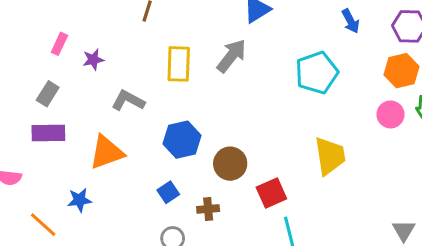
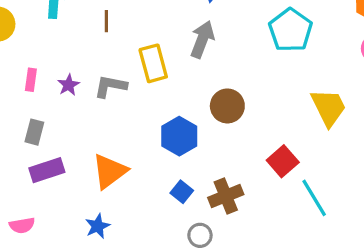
gray L-shape: (128, 101) -> (110, 86), moved
brown circle: (230, 164) -> (227, 106), moved
brown cross: (208, 209) -> (226, 196), size x1.5

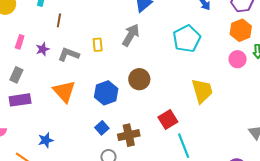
brown line: (106, 21) -> (59, 20), moved
yellow rectangle: (153, 63) -> (98, 45), size x0.6
orange triangle: (110, 171) -> (64, 91), moved, turned -45

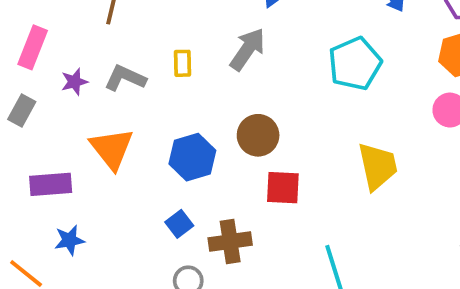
pink rectangle: (20, 42) -> (33, 47), size x1.5
purple star: (43, 49) -> (74, 82), moved
purple rectangle: (20, 100) -> (51, 184), moved
red square: (168, 119) -> (283, 188), moved, turned 30

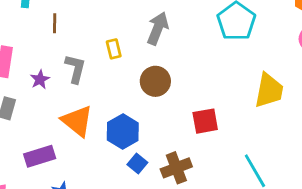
gray L-shape: (125, 78) -> (75, 69), turned 92
brown circle: (258, 135) -> (155, 81), moved
blue hexagon: (192, 157) -> (123, 131), moved
yellow trapezoid: (378, 166) -> (269, 91), turned 36

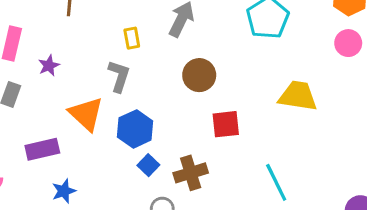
gray L-shape: (75, 69) -> (119, 76), moved
brown circle: (155, 81) -> (199, 75), moved
yellow trapezoid: (269, 91) -> (298, 96), turned -96

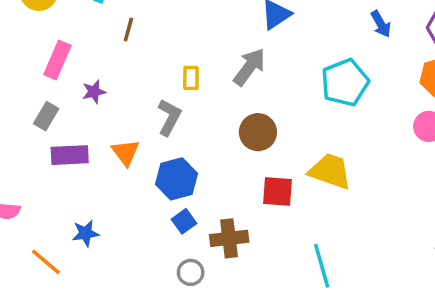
yellow trapezoid: (298, 96) -> (330, 171), moved
orange triangle: (86, 114) -> (126, 152), size x0.7
purple rectangle: (42, 149) -> (70, 155), moved

